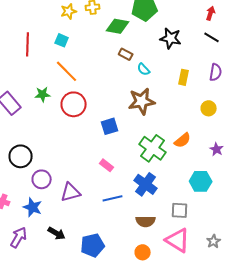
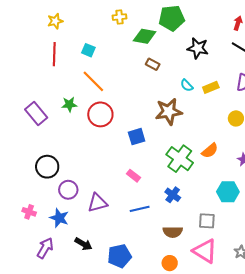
yellow star: (69, 11) -> (55, 21), moved
cyan semicircle: (144, 69) -> (187, 85), moved
yellow rectangle: (184, 77) -> (211, 87), turned 56
blue cross: (146, 184) -> (173, 195), size x0.7

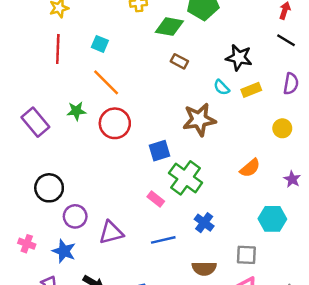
black star: (198, 48) -> (239, 58), moved
green cross: (180, 159) -> (186, 178), moved

